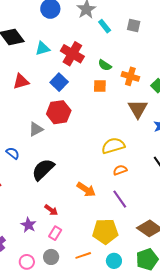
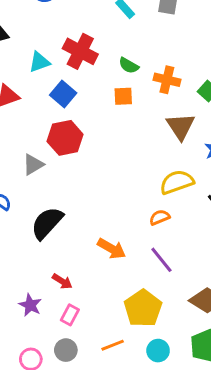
cyan triangle: (43, 48) -> (39, 62), moved
yellow semicircle: (113, 146) -> (177, 182), moved
yellow pentagon: (105, 231) -> (143, 308), turned -30

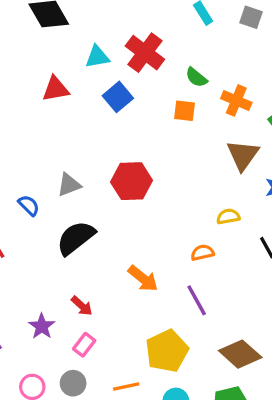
red hexagon: (65, 138) -> (132, 181), moved
gray triangle: (33, 165) -> (69, 185), moved
yellow semicircle: (177, 182) -> (228, 216), size x0.6

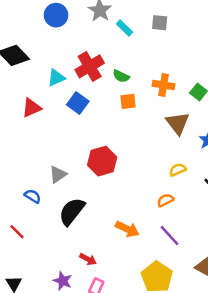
red cross: (145, 53) -> (90, 66), turned 36
green semicircle: (196, 77) -> (121, 76), moved

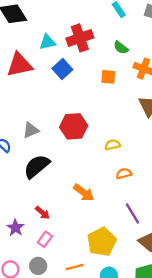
green semicircle: (121, 76) -> (121, 48), moved
red triangle: (32, 108) -> (19, 65), size x1.4
yellow semicircle: (178, 170) -> (112, 145), moved
purple line: (169, 235) -> (133, 214), moved

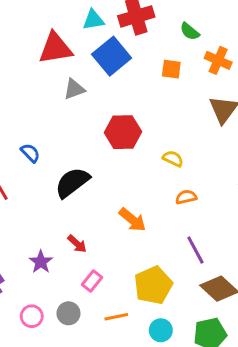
blue square: (62, 69) -> (112, 56), size x1.4
gray triangle: (31, 130) -> (74, 89), moved
yellow semicircle: (112, 145) -> (173, 159), turned 35
pink rectangle: (45, 239) -> (92, 281), moved

